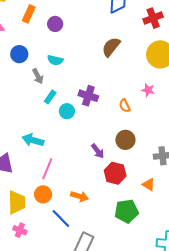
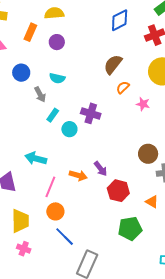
pink star: (148, 90) -> (143, 104), moved
orange semicircle: (125, 106) -> (123, 87), moved, turned 72
brown circle: (125, 140) -> (148, 154), moved
orange circle: (43, 194) -> (55, 211), moved
orange arrow: (79, 196) -> (78, 175), moved

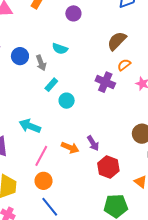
purple circle: (57, 42) -> (73, 13), moved
blue circle: (21, 73) -> (20, 56), moved
purple cross: (91, 113) -> (105, 82), moved

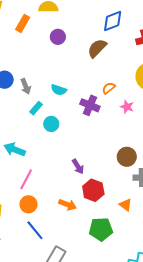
brown semicircle: (117, 41) -> (97, 48), moved
cyan semicircle: (60, 49) -> (59, 90), moved
orange arrow: (70, 148) -> (68, 205), moved

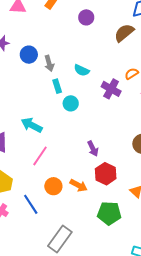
cyan rectangle: (36, 108) -> (57, 86), turned -64
orange circle: (28, 204) -> (53, 186), moved
blue line: (35, 230) -> (31, 204), moved

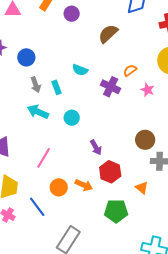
purple circle: (86, 17) -> (72, 14), moved
brown semicircle: (124, 33) -> (108, 34), moved
gray arrow: (49, 63) -> (36, 85), moved
cyan circle: (71, 103) -> (72, 118), moved
cyan arrow: (32, 125) -> (38, 112), moved

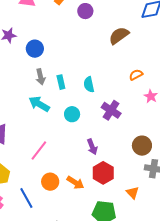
cyan semicircle: (80, 70) -> (89, 84), moved, turned 49
purple cross: (111, 87) -> (111, 110), moved

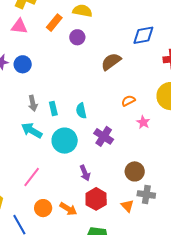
blue circle: (35, 49) -> (23, 64), moved
cyan circle: (72, 114) -> (65, 141), size x1.6
orange triangle: (132, 193) -> (127, 206), moved

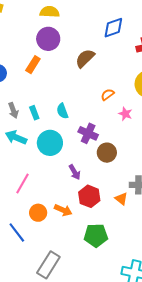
orange rectangle: (54, 23) -> (33, 65), moved
purple circle: (77, 37) -> (48, 39), size x1.5
brown circle: (135, 171) -> (107, 153), moved

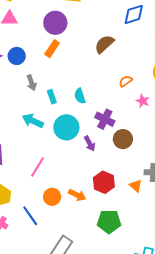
purple circle: (48, 39) -> (55, 23), moved
gray arrow: (13, 110) -> (31, 83), moved
purple arrow: (75, 172) -> (90, 144), moved

